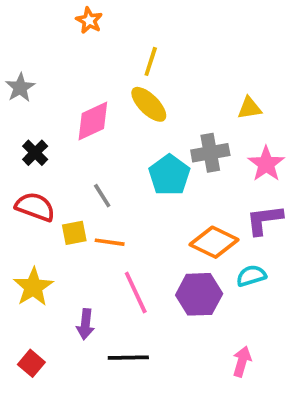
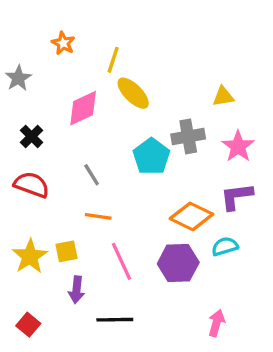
orange star: (89, 20) -> (63, 43), moved
yellow line: (151, 61) -> (113, 60), moved
yellow square: (74, 233) -> (67, 251), moved

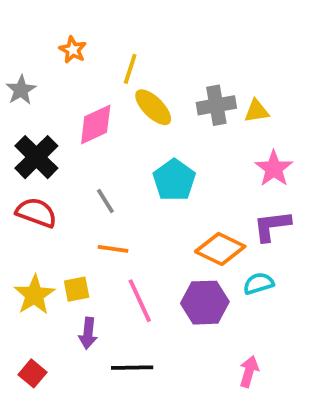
black cross: (32, 136) -> (36, 157), size x1.6
gray cross: (188, 136) -> (216, 105), moved

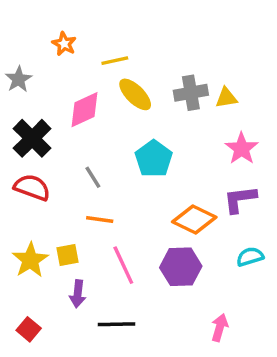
yellow line: (130, 69) -> (115, 61), turned 60
cyan semicircle: (259, 283) -> (250, 257), moved

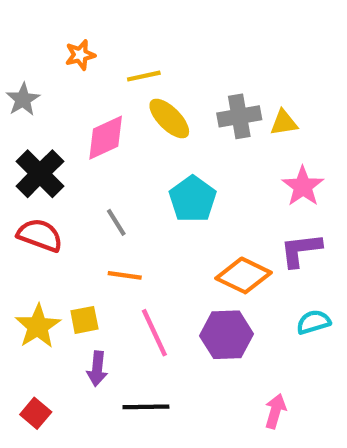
orange star: (64, 44) -> (80, 55), turned 30

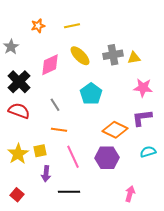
yellow line: (144, 76) -> (72, 26), moved
pink star: (303, 186) -> (143, 88), turned -30

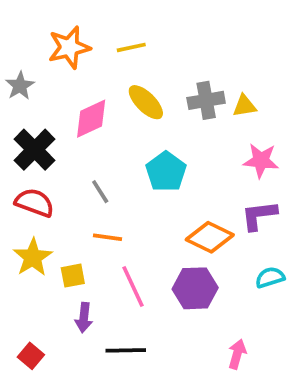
orange star: (38, 26) -> (69, 47), size x1.6
yellow star: (18, 154) -> (33, 257), moved

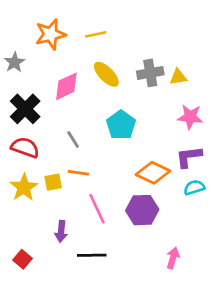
yellow square: (73, 276) -> (53, 182), moved
cyan semicircle: (270, 277) -> (194, 187), moved

